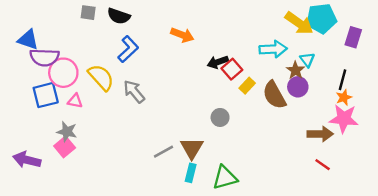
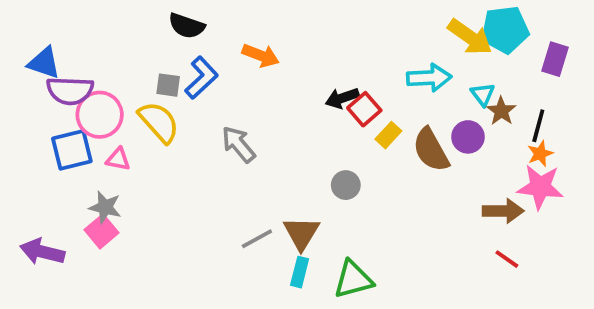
gray square: (88, 13) -> (168, 85), moved
orange arrow: (182, 35) -> (261, 55), moved
brown star: (295, 70) -> (501, 111), moved
gray arrow: (134, 92) -> (238, 144), moved

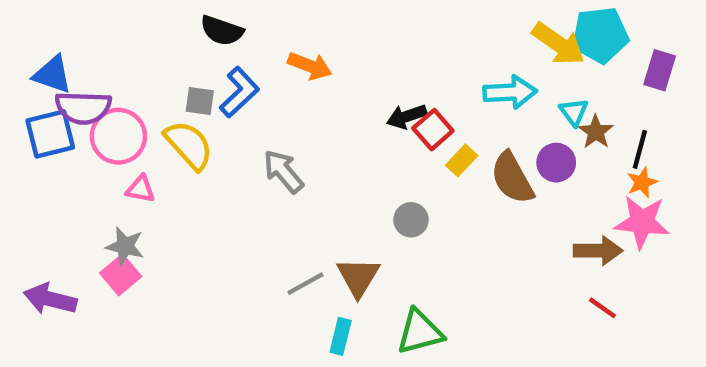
blue square: (72, 150) -> (50, 134), moved
cyan rectangle: (300, 272) -> (341, 336), moved

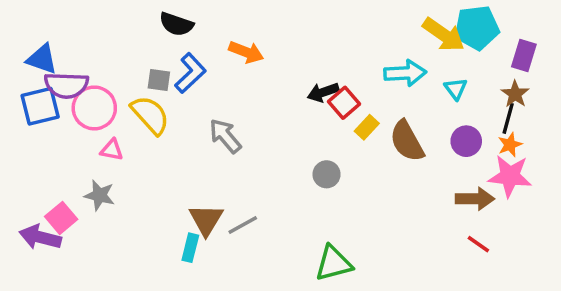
brown star: (596, 132) -> (515, 94), moved
purple circle: (556, 163) -> (466, 141), moved
pink square: (121, 275) -> (61, 218), moved
brown triangle: (358, 277) -> (206, 220), moved
cyan rectangle: (341, 336) -> (190, 248), moved

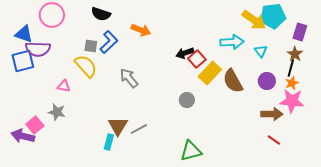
pink circle: (94, 108) -> (52, 15), moved
yellow rectangle: (367, 127) -> (210, 73), size x1.6

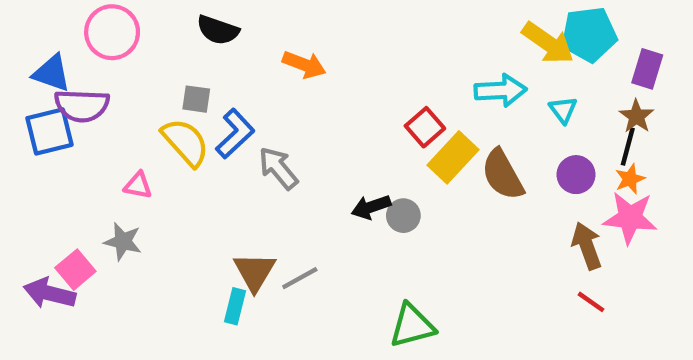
blue L-shape: (109, 42) -> (235, 134), moved
black arrow: (185, 53) -> (371, 207), moved
brown arrow: (272, 114) -> (587, 246), turned -110

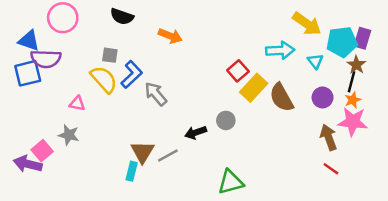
cyan pentagon: (589, 34) -> (342, 42), moved
black arrow: (371, 207) -> (196, 133), moved

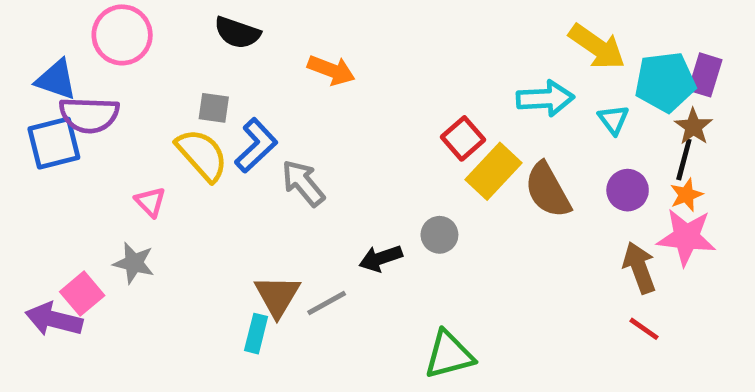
pink triangle: (77, 104) -> (150, 202), turned 35

